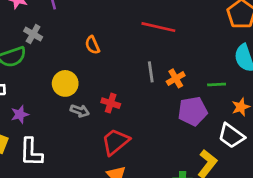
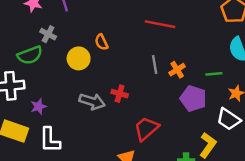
yellow circle: (65, 83) -> (79, 58), moved
gray arrow: (80, 111) -> (92, 101), size x1.5
purple pentagon: (193, 111) -> (193, 98), turned 30
red trapezoid: (115, 142) -> (146, 129), moved

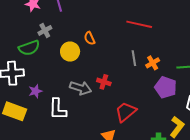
gray cross: (48, 34) -> (45, 30), turned 32
white L-shape: (50, 140) -> (58, 109), moved

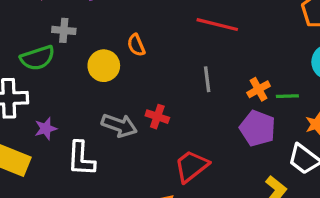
gray cross: (45, 30) -> (64, 30), turned 32
orange cross: (153, 63) -> (259, 89), moved

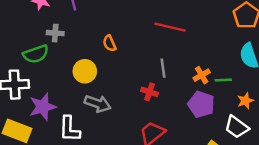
yellow circle: (104, 66) -> (85, 71), moved
red cross: (157, 117) -> (150, 92), moved
purple star: (46, 129) -> (43, 107), size x1.6

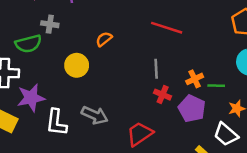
orange semicircle: (109, 43) -> (104, 39), turned 70
red cross: (150, 92) -> (163, 95), moved
gray arrow: (98, 104) -> (95, 115), moved

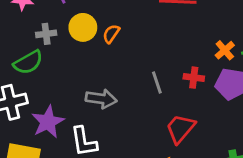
yellow circle: (77, 65) -> (83, 27), moved
gray line: (156, 69) -> (157, 83), moved
gray arrow: (95, 115) -> (101, 99), moved

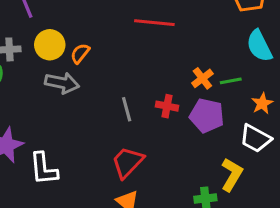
gray arrow: (101, 99) -> (62, 83), moved
red trapezoid: (180, 129) -> (128, 162), moved

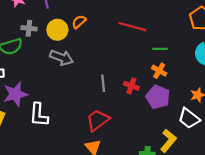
orange semicircle: (80, 53) -> (79, 22), moved
orange cross: (202, 78) -> (159, 71), turned -32
green line: (231, 81) -> (160, 49), moved

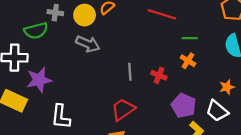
purple pentagon: (158, 97) -> (184, 106), moved
white L-shape: (39, 115) -> (61, 117), moved

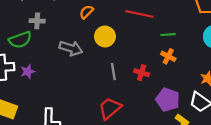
yellow circle: (85, 15) -> (105, 37), moved
purple star: (39, 80) -> (28, 72), moved, size x0.6

